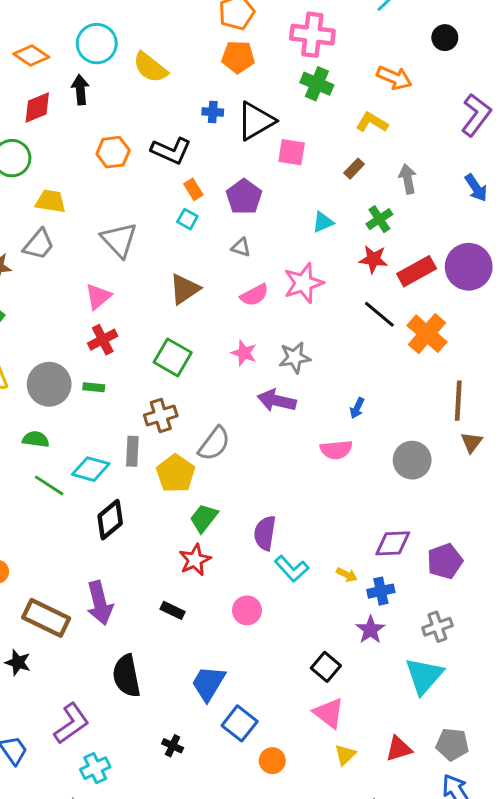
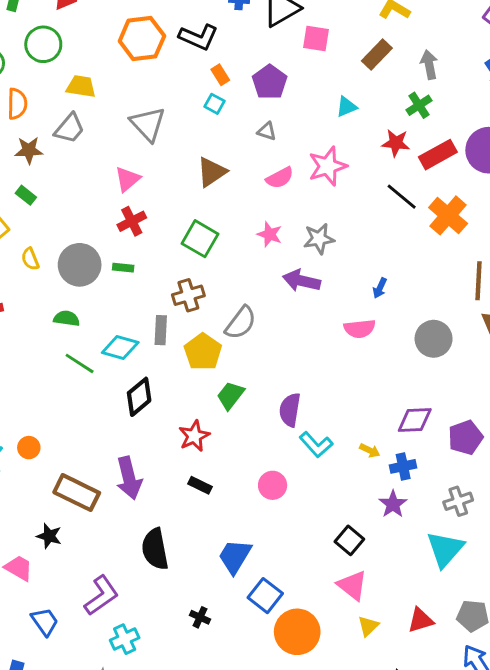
orange hexagon: (113, 152) -> (142, 38), size x1.4
brown rectangle: (354, 169) -> (377, 54), size x1.5
green cross: (379, 219) -> (419, 105), moved
red star: (195, 560) -> (194, 436), moved
orange circle: (272, 761) -> (297, 632), size x1.8

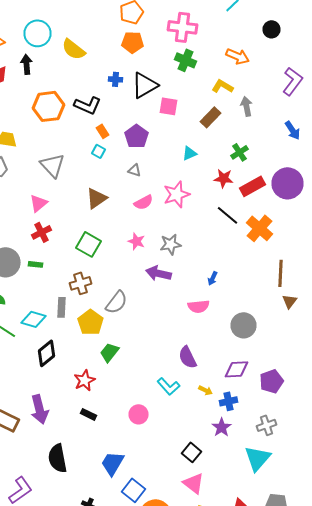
gray arrow: (429, 65) -> (246, 106), moved
gray circle: (434, 339) -> (244, 325), moved
purple semicircle: (290, 410) -> (188, 357), moved, turned -35

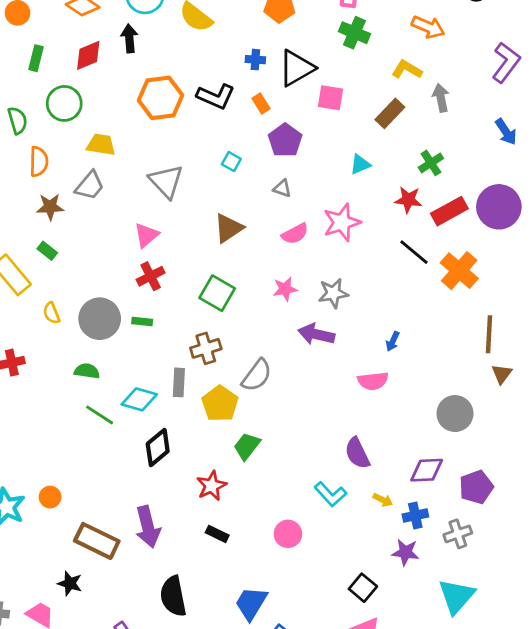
orange rectangle: (102, 131) -> (261, 103), moved
pink star: (136, 241) -> (285, 289), turned -30
gray circle: (244, 325) -> (455, 414), moved
gray cross: (266, 425) -> (458, 534), moved
purple star: (222, 427) -> (405, 552), turned -30

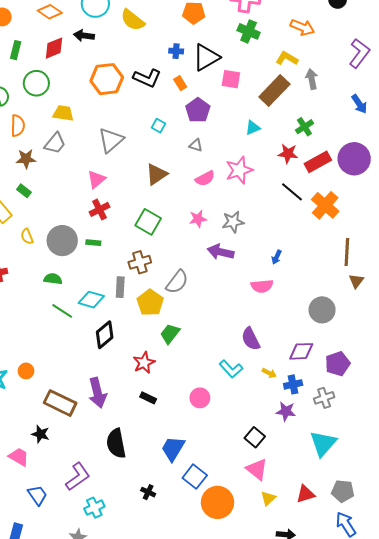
black arrow: (129, 38) -> (84, 36), turned -78
brown rectangle: (390, 113) -> (274, 90), size x1.4
gray triangle: (166, 181) -> (111, 140), turned 32

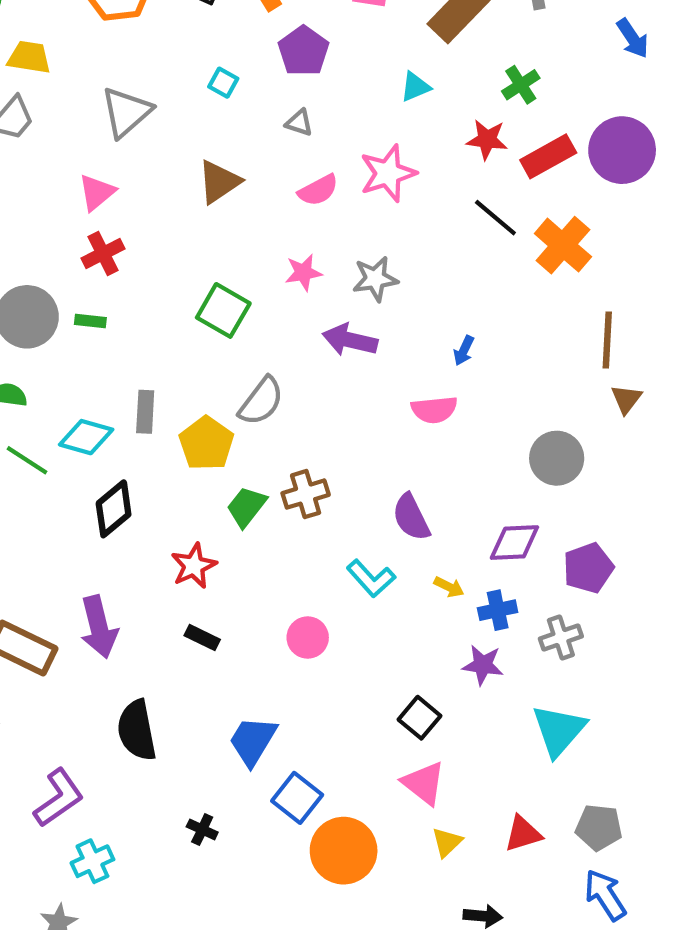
green square: (148, 222) -> (223, 310), moved
brown cross: (140, 262) -> (306, 494), moved

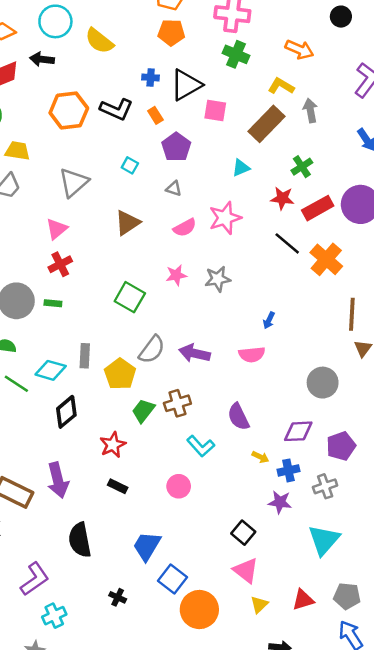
purple arrow: (350, 340) -> (194, 353), moved
cyan L-shape: (371, 578) -> (201, 446), moved

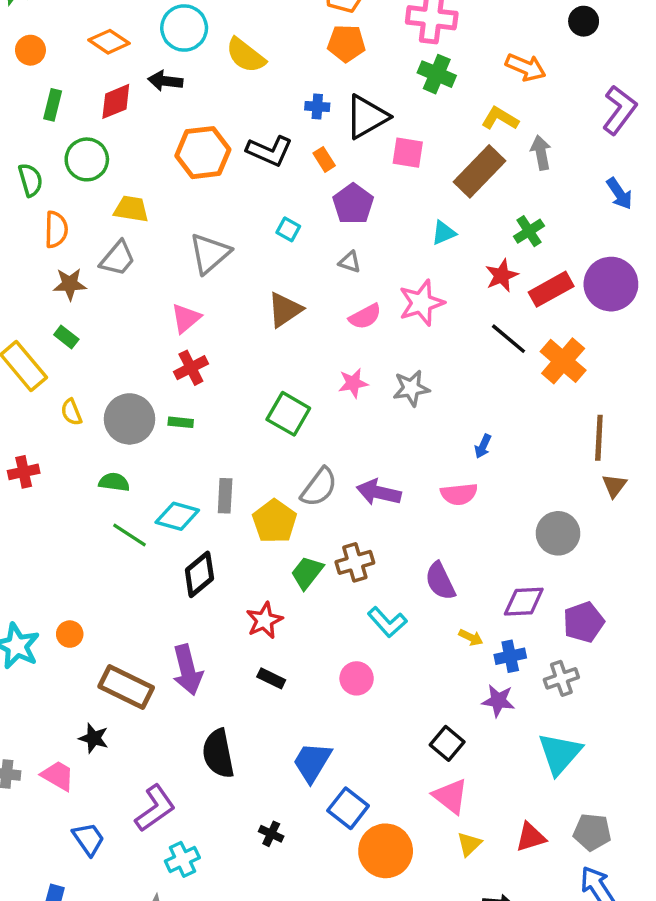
red star: (282, 198) -> (502, 276), turned -30

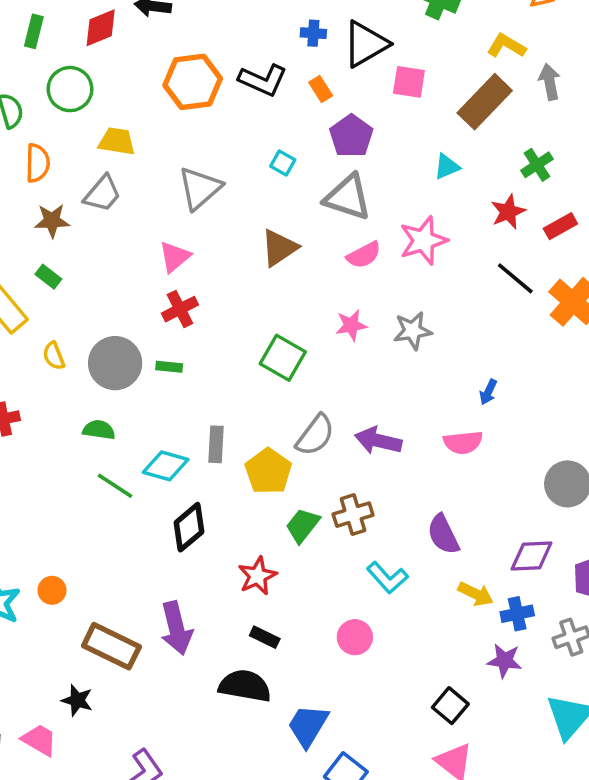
gray triangle: (350, 262) -> (348, 197), size x2.0
red rectangle: (551, 289) -> (560, 226), size x0.7
yellow arrow: (471, 637) -> (476, 594), size x1.4
black semicircle: (218, 754) -> (245, 686), moved, turned 111

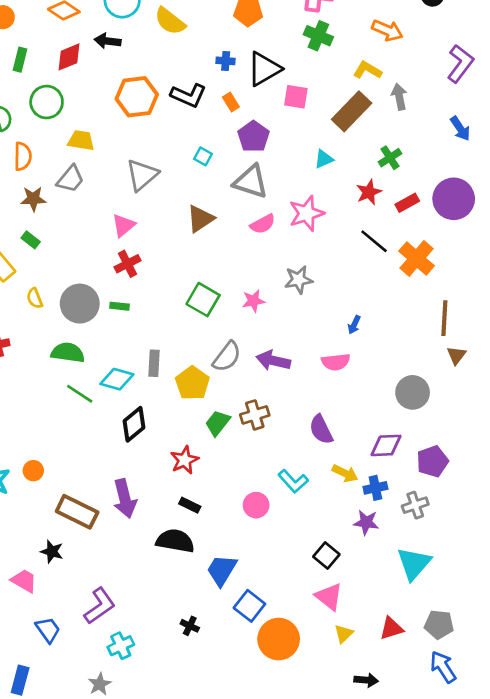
pink star: (351, 325) -> (253, 301), moved
green semicircle: (99, 430) -> (68, 353), size x1.4
cyan L-shape: (387, 578) -> (293, 481), moved

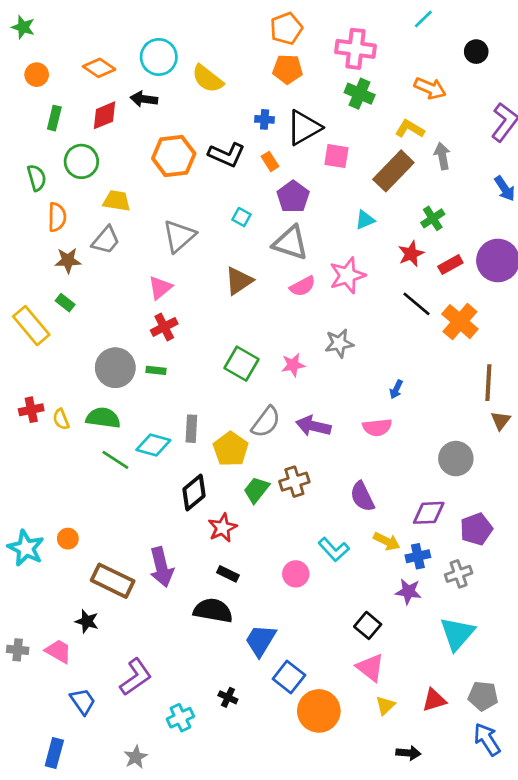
yellow semicircle: (35, 298) -> (61, 419), moved
black diamond: (134, 424) -> (194, 492), moved
cyan cross: (121, 646) -> (180, 718), moved

